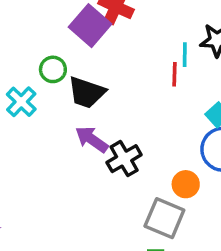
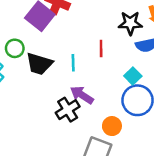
cyan line: (185, 55) -> (73, 63), moved
purple arrow: (92, 139) -> (82, 95), moved

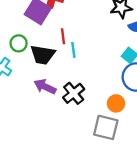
red line: (101, 48) -> (63, 36), moved
purple arrow: (82, 95) -> (45, 87), moved

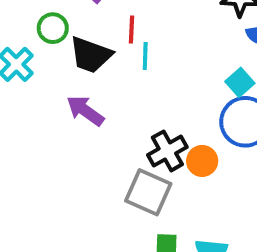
black cross: (74, 93) -> (167, 151), moved
gray square: (106, 127) -> (148, 192), moved

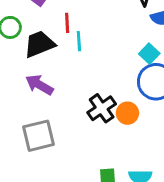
black trapezoid: (91, 55) -> (39, 44), turned 144
gray square: (148, 192) -> (39, 136), moved, turned -32

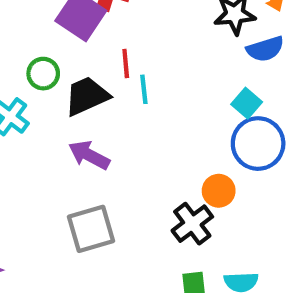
black cross: (102, 108) -> (192, 224), moved

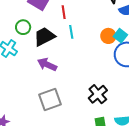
red line: (126, 63) -> (64, 12), moved
orange circle: (219, 191) -> (108, 36), moved

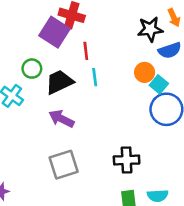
orange circle: (108, 36) -> (145, 72), moved
black cross: (98, 94) -> (127, 160), turned 36

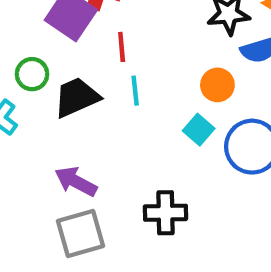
cyan square: (159, 84) -> (199, 130), moved
purple arrow: (61, 119) -> (76, 182), moved
black cross: (127, 160) -> (165, 213), moved

